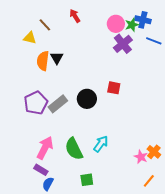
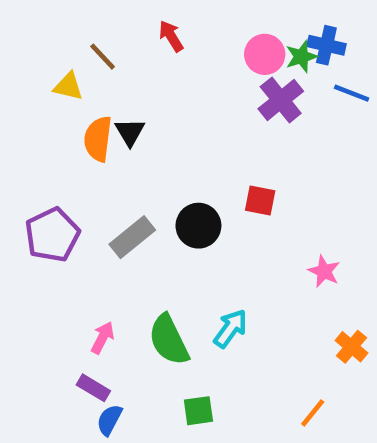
purple pentagon: (36, 103) -> (52, 235), moved
pink arrow: (45, 148) -> (103, 338), size x0.6
pink star: (141, 157) -> (324, 271), moved
orange line: (149, 181) -> (313, 413), moved

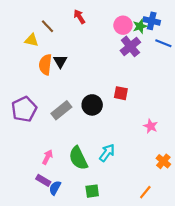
blue semicircle: (109, 420) -> (55, 188), moved

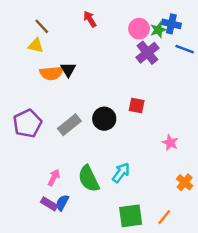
brown line: (47, 26) -> (42, 26), moved
orange semicircle: (45, 65) -> (51, 73), turned -102
blue semicircle: (55, 188) -> (62, 203), moved
green square: (92, 191) -> (131, 216), moved, size x1.5

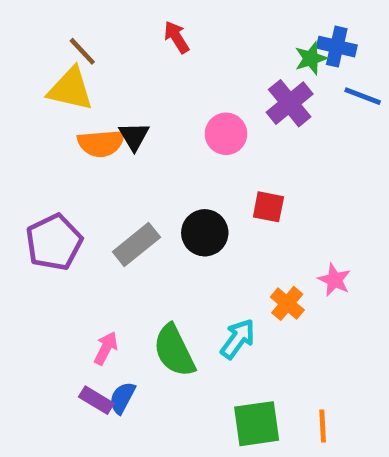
pink circle: (139, 29) -> (226, 134), moved
yellow triangle: (36, 45) -> (70, 89), size x1.5
orange cross: (185, 182) -> (287, 303), moved
orange line: (164, 217) -> (323, 426), turned -42

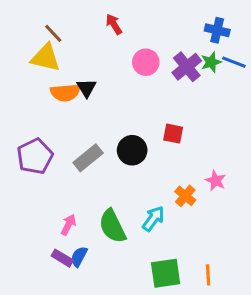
green star: (311, 58) -> (211, 62), moved
pink circle: (226, 134) -> (146, 62), moved

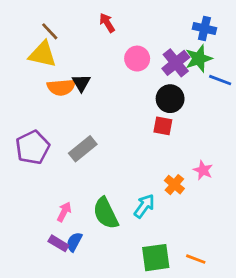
green star: (211, 62) -> (199, 59), size x1.4
blue line: (234, 62) -> (220, 80), moved
black circle: (132, 150) -> (170, 99), moved
orange line: (208, 275) -> (196, 259), turned -66

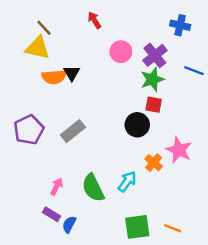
green star: (199, 59) -> (152, 79), moved
black circle: (170, 99) -> (137, 125), moved
red square: (163, 126) -> (154, 105), moved
pink star: (203, 170) -> (179, 150), size x1.5
blue semicircle: (74, 242) -> (69, 224), moved

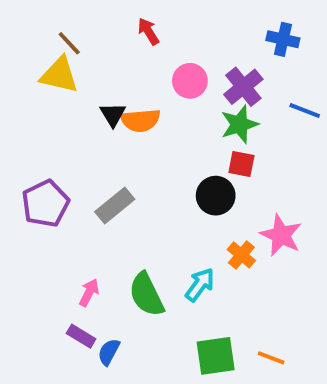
orange semicircle: (54, 77) -> (140, 120), moved

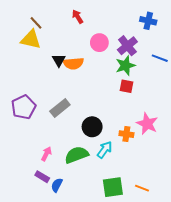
black circle: (216, 196) -> (92, 127), moved
orange cross: (241, 255) -> (126, 134), turned -32
green semicircle: (146, 295) -> (77, 155), turned 95

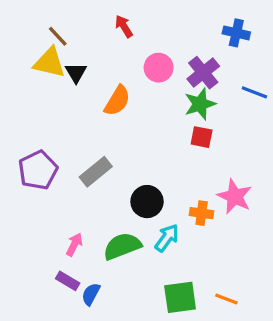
black triangle: (59, 60) -> (76, 73), moved
orange semicircle: (73, 63) -> (117, 101), turned -54

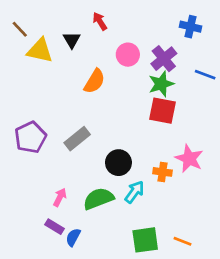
brown line: (58, 36) -> (20, 29), moved
black triangle: (76, 73) -> (72, 40), moved
red square: (202, 137) -> (162, 111), size x1.5

